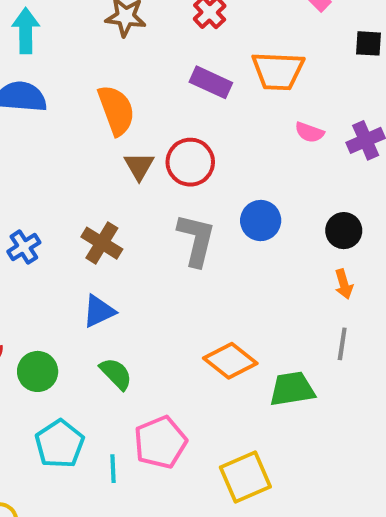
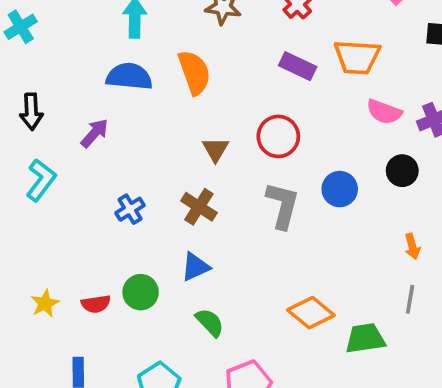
orange semicircle: (116, 110) -> (194, 72), moved
pink semicircle: (309, 132) -> (384, 112), size x1.4
brown triangle: (139, 166) -> (215, 149), moved
black circle: (344, 231) -> (402, 171), moved
green circle: (38, 371) -> (141, 292), moved

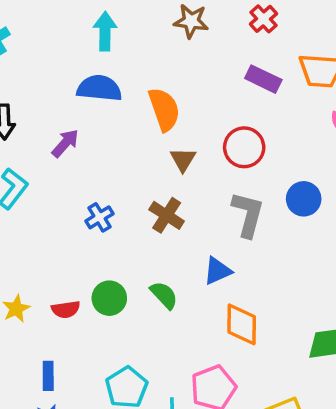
orange semicircle: (194, 72) -> (164, 109), moved
blue triangle: (195, 267) -> (217, 271), moved
orange diamond: (311, 313) -> (242, 324), moved, turned 51
green semicircle: (210, 322) -> (164, 295), moved

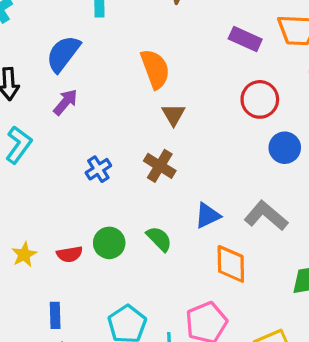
blue semicircle: (99, 88) -> (63, 54), moved, turned -57
red circle: (244, 147) -> (260, 99), moved
gray L-shape: (248, 214) -> (266, 216), moved, turned -63

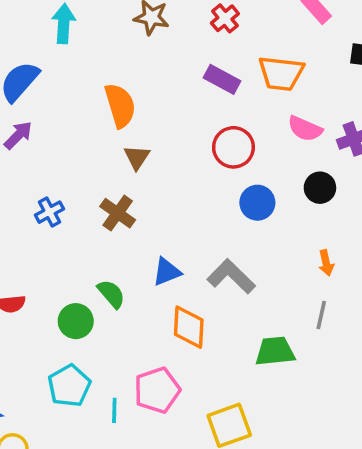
green circle: (109, 243) -> (76, 321), moved

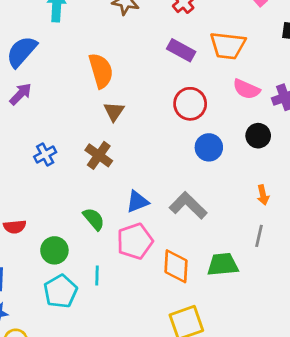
green circle: (76, 321) -> (54, 250), moved
orange diamond: (189, 327) -> (176, 266), moved
pink pentagon: (157, 390) -> (135, 241), moved
cyan line: (114, 410) -> (97, 275), moved

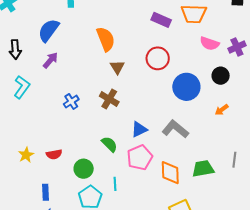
red circle: (190, 104) -> (158, 58), moved
blue circle: (209, 147) -> (186, 87), size x1.4
orange arrow: (263, 195) -> (222, 110), moved, turned 72
gray line: (259, 236) -> (234, 160), moved

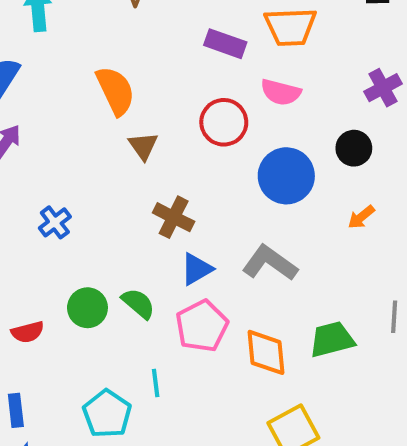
pink semicircle: (210, 43) -> (281, 92), moved
brown cross: (109, 99) -> (174, 217), moved
green circle: (84, 169) -> (87, 308), moved

